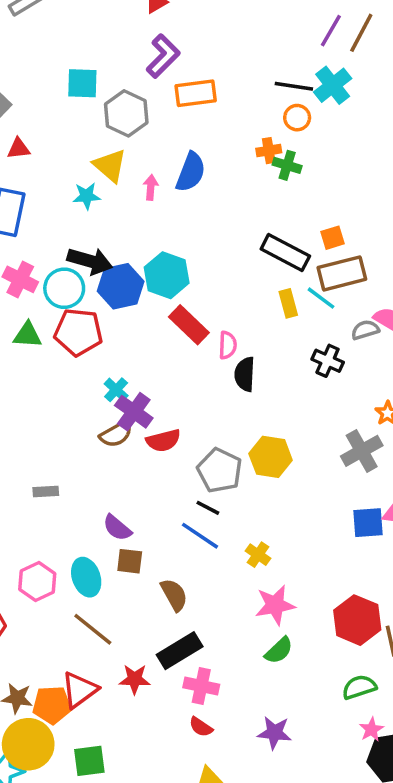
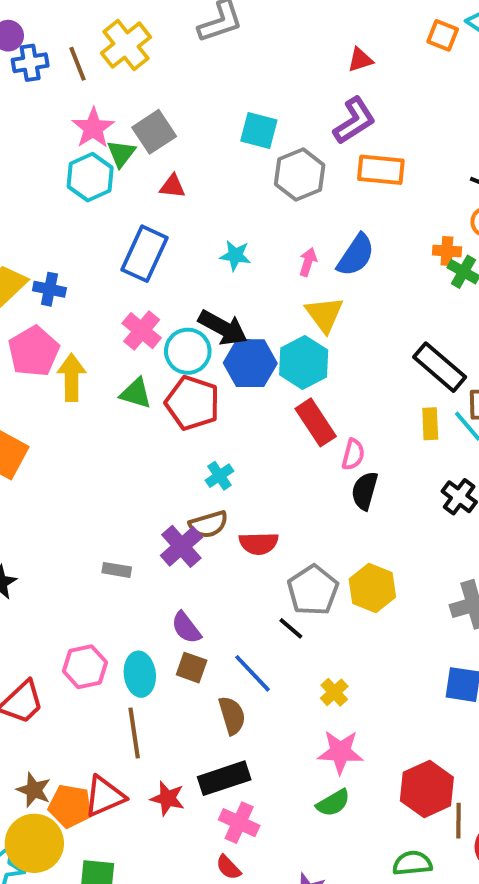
yellow triangle: (110, 166) -> (324, 314), moved
purple cross: (134, 412) -> (181, 546), moved
blue line: (200, 536) -> (252, 673), moved
brown line: (93, 629) -> (134, 733), turned 30

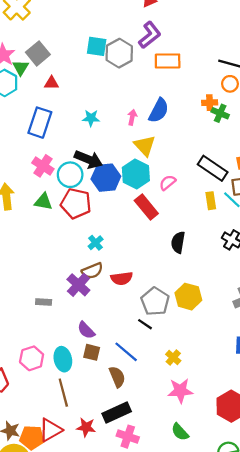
gray hexagon: (300, 175) -> (119, 53), moved
pink semicircle: (353, 454) -> (168, 183), moved, turned -138
green semicircle: (333, 803) -> (180, 432), moved, turned 84

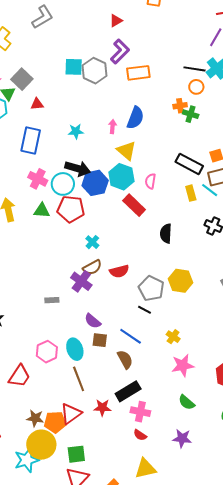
pink semicircle: (168, 183) -> (151, 181), turned -35

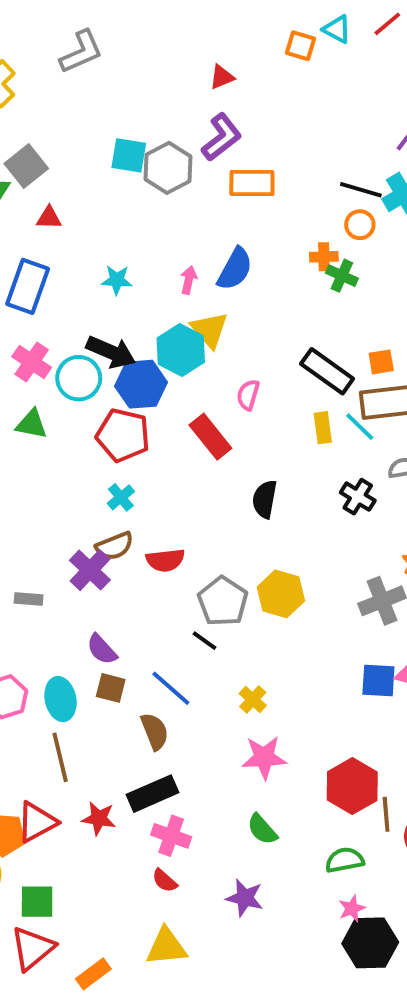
cyan hexagon: (121, 177) -> (181, 350), moved
red pentagon: (71, 209) -> (123, 435), moved

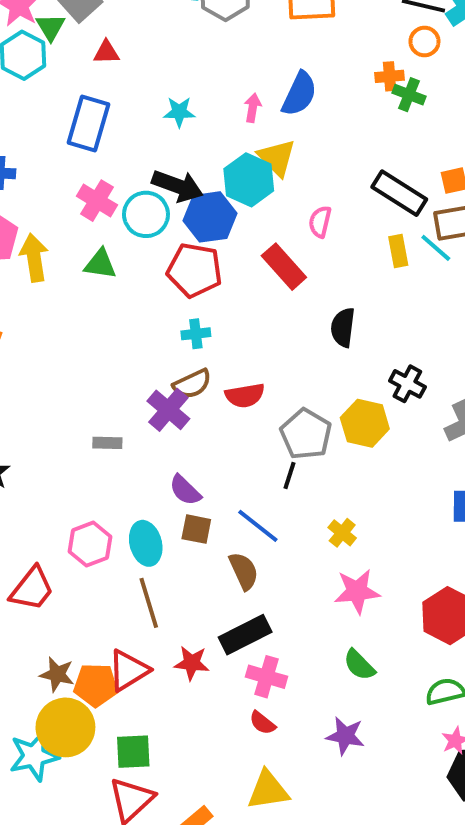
cyan cross: (121, 497) -> (196, 334), turned 36
black cross: (358, 497) -> (407, 384), moved
black line: (204, 641) -> (289, 475), turned 76

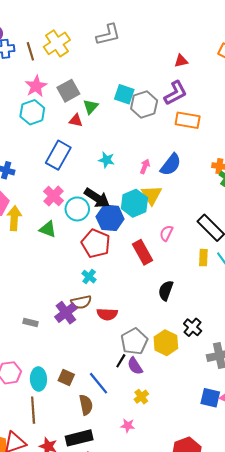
green triangle: (51, 27) -> (91, 107), moved
cyan cross: (196, 334) -> (89, 277), turned 32
purple semicircle: (185, 490) -> (135, 366), moved
pink star: (357, 591) -> (128, 426), moved, size x0.6

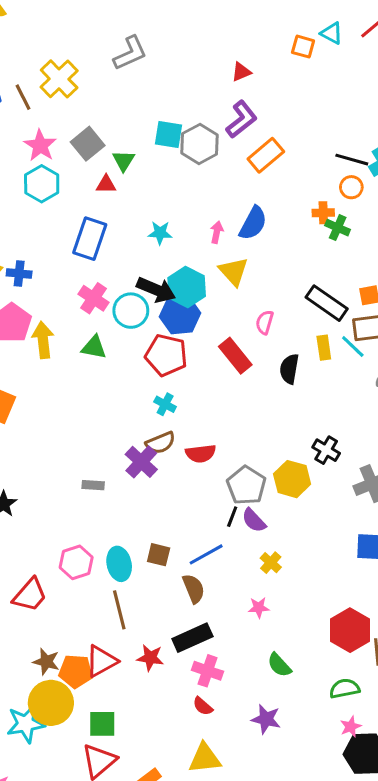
orange rectangle: (188, 120) -> (266, 155), turned -40
cyan hexagon: (134, 203) -> (187, 287), moved
black semicircle: (166, 291) -> (289, 369), moved
blue line: (99, 383) -> (206, 554), turned -70

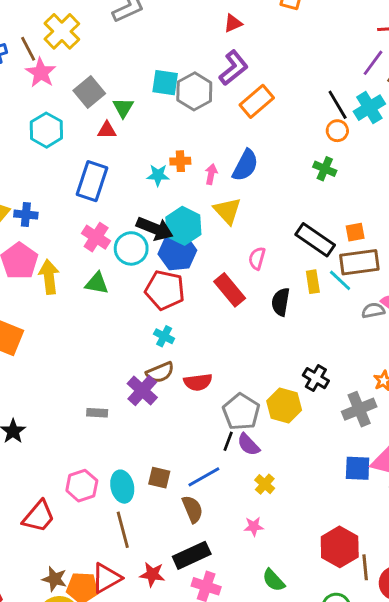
pink star: (40, 146) -> (41, 73), moved
black line: (352, 160) -> (338, 105), turned 44
orange cross: (323, 213) -> (180, 161), moved

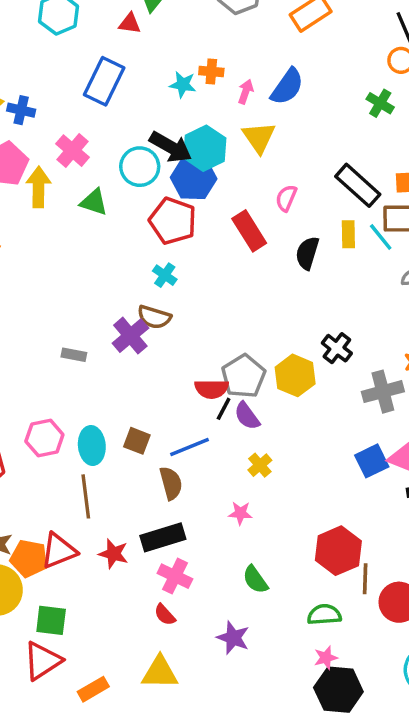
pink cross: (96, 237) -> (72, 151), moved
brown semicircle: (160, 372) -> (154, 317), turned 32
red semicircle: (198, 382) -> (212, 389), moved
blue square: (358, 468) -> (372, 461), turned -36

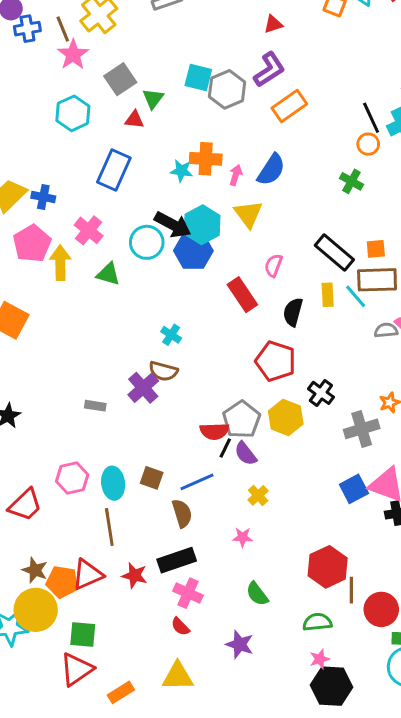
orange cross: (211, 72) -> (206, 159), size x1.5
red pentagon: (173, 221) -> (276, 361), moved

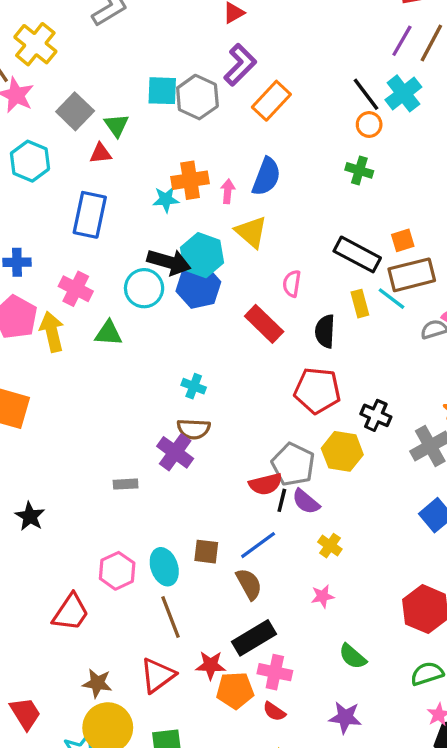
orange pentagon: (62, 582) -> (235, 690), moved

